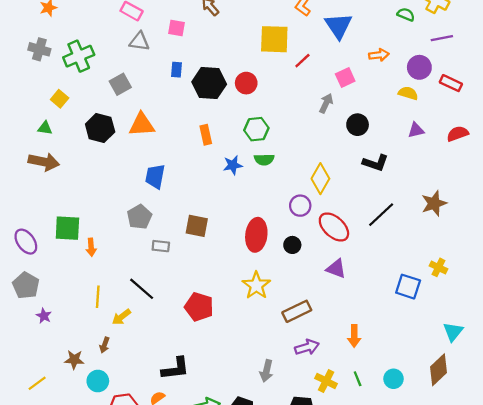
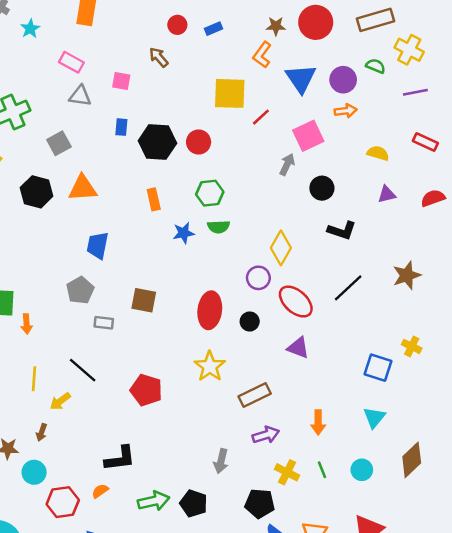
purple circle: (419, 67) -> (343, 80), moved
pink square: (345, 77) -> (308, 136), size x1.4
cyan triangle: (453, 332) -> (374, 417), moved

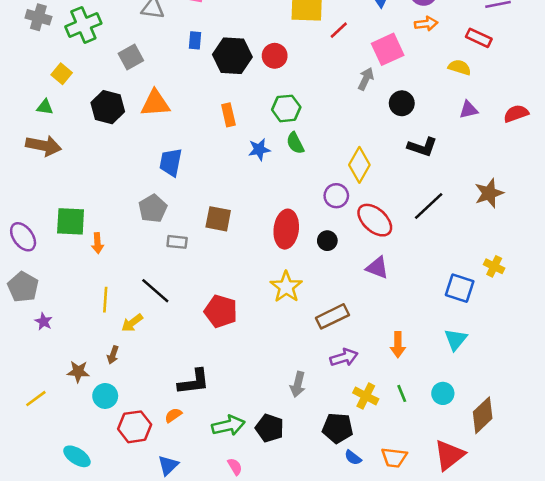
red rectangle: (425, 142) -> (479, 38), moved
green semicircle: (218, 227) -> (295, 143), turned 65
brown diamond: (412, 460) -> (483, 415), moved

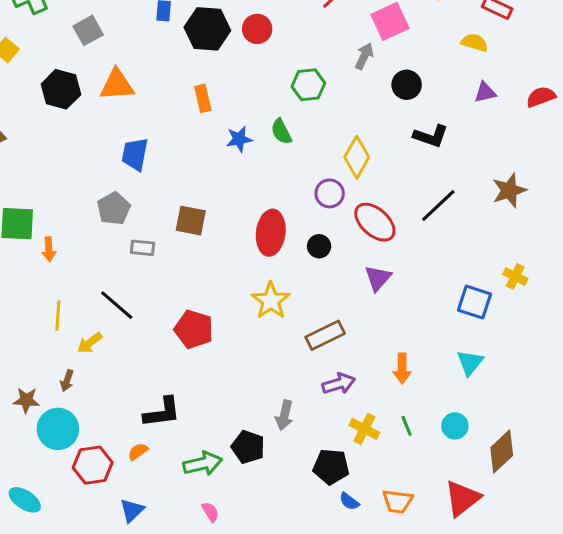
green hexagon: (286, 108) -> (308, 85), moved
purple triangle: (377, 268) -> (378, 278), turned 50
cyan circle: (105, 396) -> (58, 429), size x1.4
black pentagon: (270, 428) -> (248, 447), moved

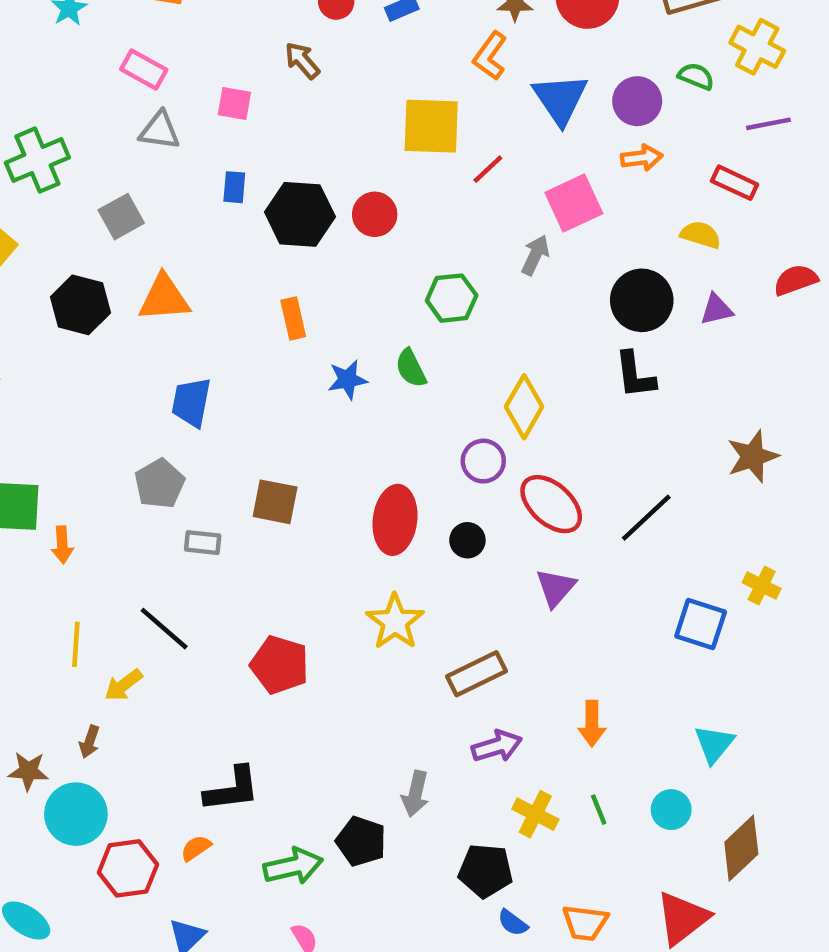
black circle: (407, 85) -> (642, 300), moved, size x1.4
red semicircle: (541, 97) -> (796, 280), moved
black L-shape: (431, 136) -> (635, 375), turned 64
black line: (438, 206) -> (646, 518), moved
cyan triangle: (470, 362) -> (714, 744), moved

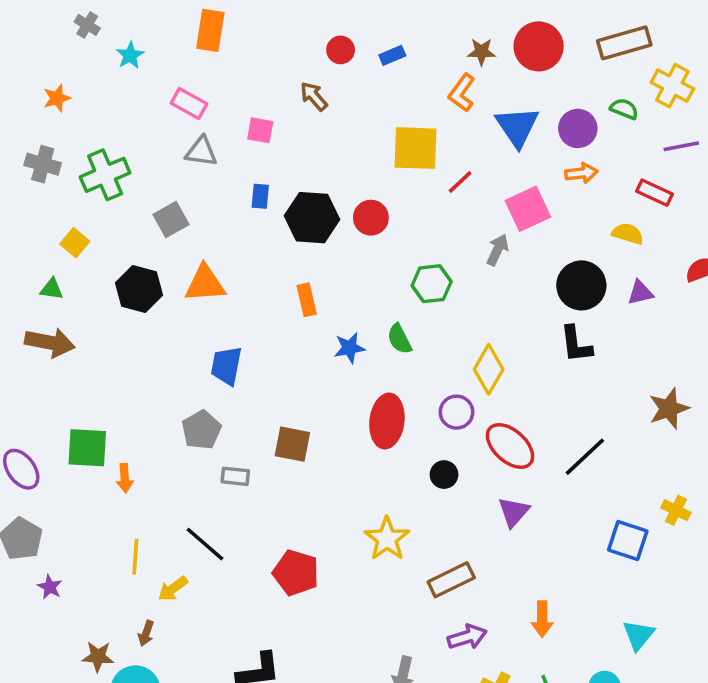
red ellipse: (395, 520) -> (387, 421), moved

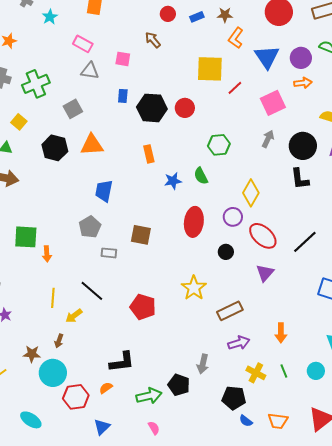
brown star: (481, 52) -> (225, 15), moved
gray arrow: (498, 250) -> (268, 139), moved

